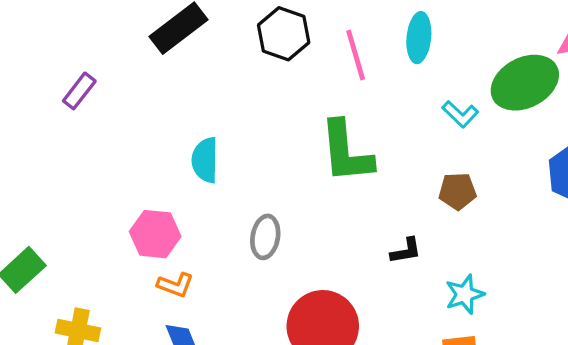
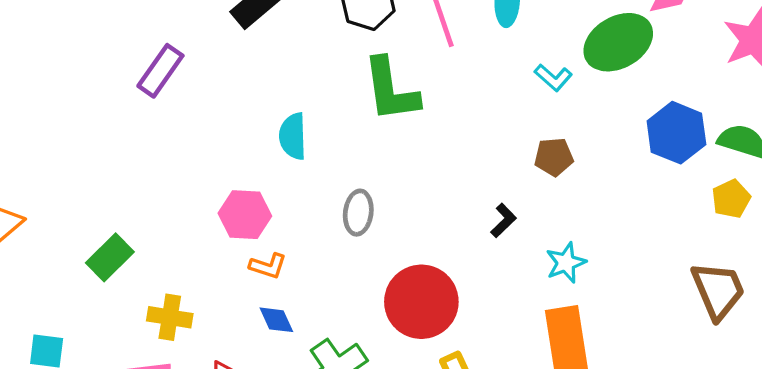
purple rectangle: (79, 91) -> (160, 71), size x1.4
green L-shape: (346, 152) -> (391, 90), moved
black L-shape: (406, 251) -> (503, 220), turned -32

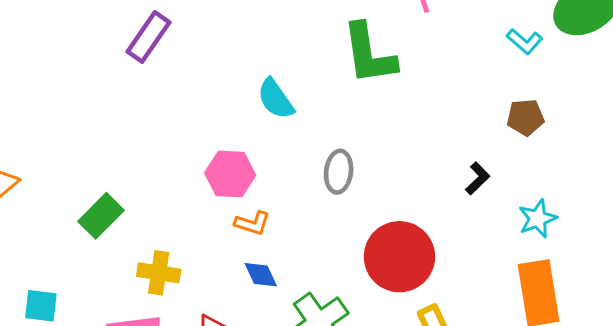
cyan semicircle: (293, 136) -> (276, 99), turned -33

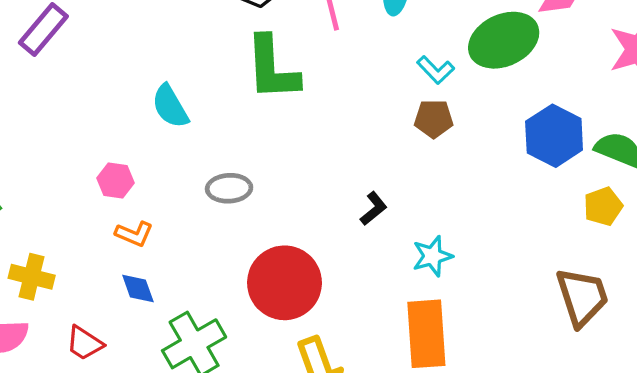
brown pentagon: (525, 117) -> (434, 119), moved
gray ellipse: (339, 172) -> (229, 188), turned 75
pink hexagon: (230, 174) -> (116, 180), size x0.7

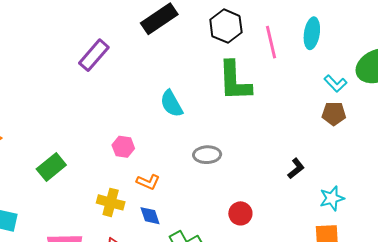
pink hexagon: (116, 180) -> (123, 147), moved
yellow cross: (32, 277) -> (111, 202), moved
red circle: (285, 283) -> (240, 213), size x0.5

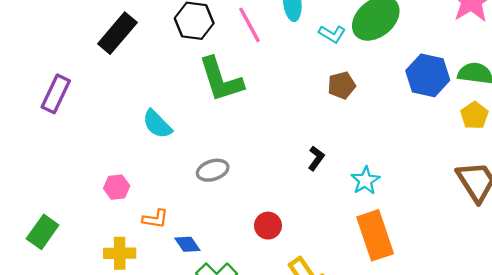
cyan L-shape: (335, 83) -> (332, 34), moved
blue diamond: (150, 216) -> (187, 244), moved

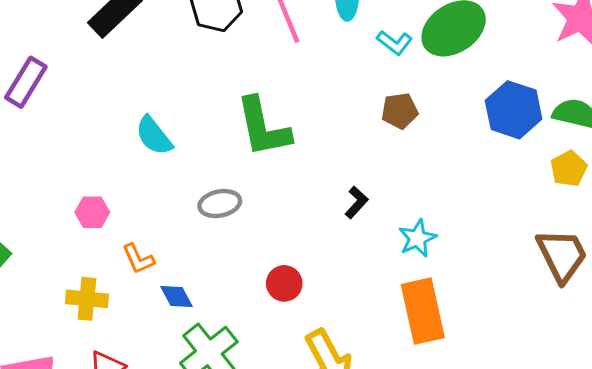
green L-shape: (221, 79) -> (263, 127), moved
orange L-shape: (155, 219) -> (138, 259), turned 52

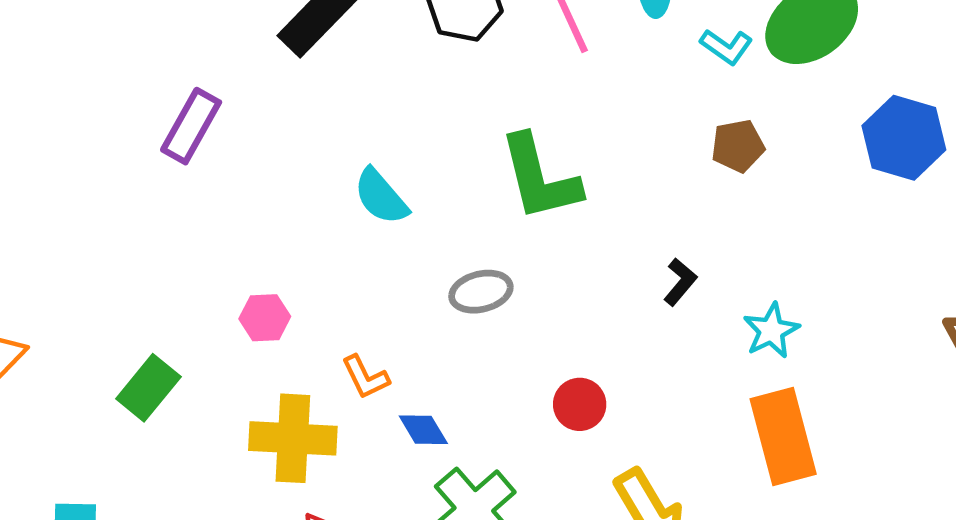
pink hexagon: (92, 212) -> (265, 318), moved
yellow cross: (87, 299) -> (293, 438), size x1.4

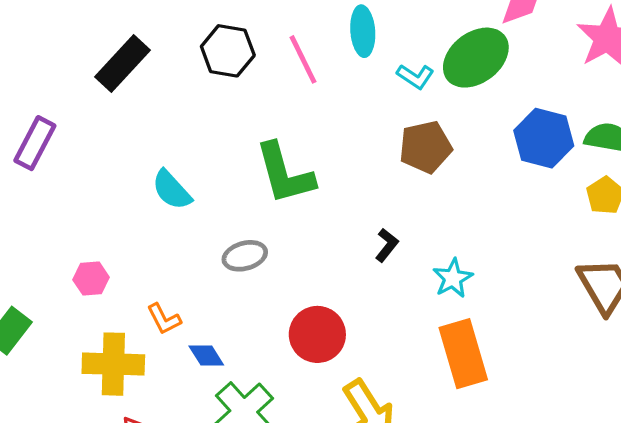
brown pentagon: (738, 146) -> (425, 147), size x1.4
red circle: (580, 404) -> (317, 334), size x1.5

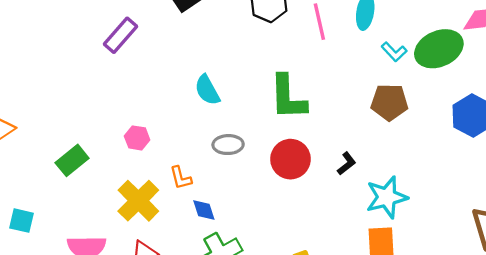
gray ellipse: (245, 256) -> (228, 145), moved
cyan star: (453, 278) -> (387, 197), size x1.5
red circle: (317, 334) -> (290, 159), moved
yellow cross: (113, 364) -> (138, 201), turned 30

